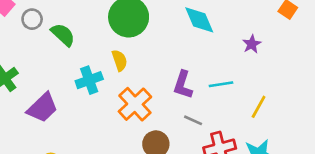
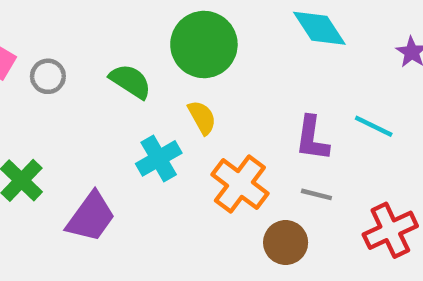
green semicircle: (63, 35) -> (130, 81), moved
cyan line: (221, 84) -> (374, 126), turned 45
gray line: (193, 120) -> (316, 194), moved

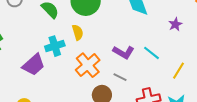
purple L-shape: (312, 138) -> (124, 52), turned -80
purple trapezoid: (91, 217) -> (34, 65), moved

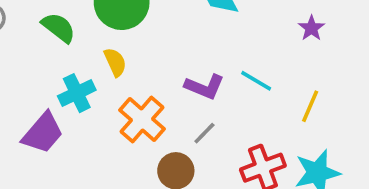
purple star: (175, 24) -> (311, 28), moved
gray line: (120, 77) -> (204, 133), turned -64

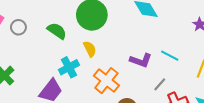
gray line: (204, 133) -> (160, 84), moved

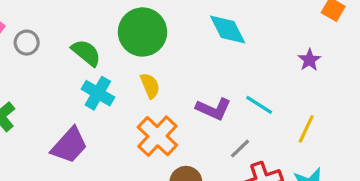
yellow semicircle: (90, 49) -> (150, 86), moved
cyan cross: (69, 67) -> (98, 93), moved, turned -36

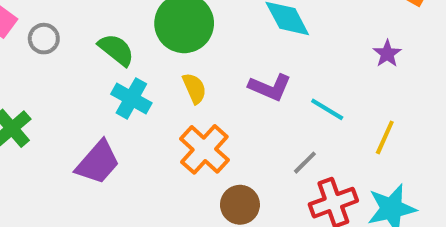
purple L-shape: (213, 109) -> (270, 87), moved

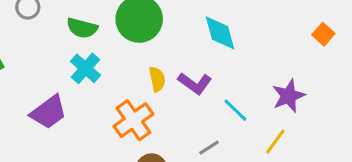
green semicircle: (116, 50) -> (82, 28), turned 144
purple star: (387, 54) -> (289, 96), moved, size x1.5
yellow semicircle: (194, 88) -> (157, 79), moved

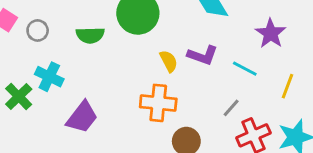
cyan cross: (85, 68) -> (49, 77), moved
purple star: (289, 96) -> (271, 33), moved
orange cross: (133, 120) -> (158, 103), turned -33

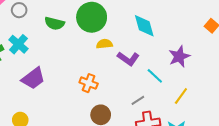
yellow semicircle: (169, 61) -> (104, 44), moved, turned -84
orange cross: (158, 103) -> (89, 83), size x0.7

